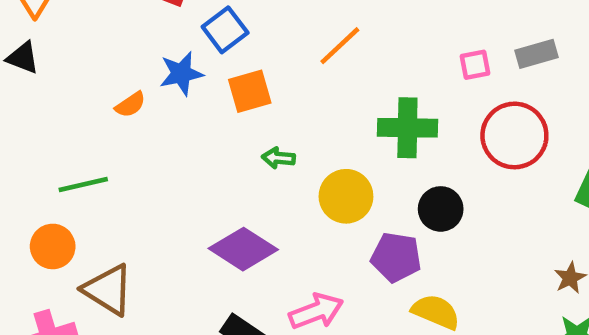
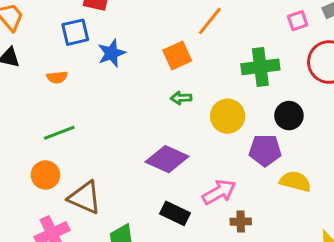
blue square: (225, 30) -> (75, 32), moved, turned 32
orange square: (250, 91) -> (177, 56), moved
orange semicircle: (130, 105) -> (57, 77), moved, turned 36

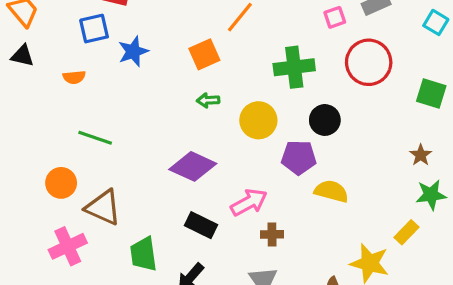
green line: (59, 133) -> (95, 138), moved, turned 40

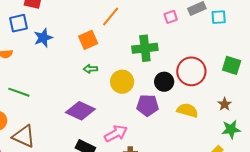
cyan square: (436, 22) -> (219, 17), moved, turned -35
red circle: (369, 62) -> (191, 71), moved
yellow semicircle: (331, 191) -> (187, 110), moved

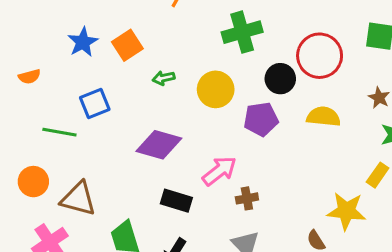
blue square: (18, 23) -> (95, 103), moved
orange square: (88, 40) -> (127, 45), moved

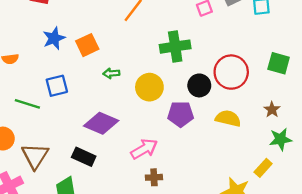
brown cross: (247, 198) -> (154, 177), moved
brown triangle: (78, 199) -> (35, 156), turned 40
black rectangle: (176, 201) -> (84, 157), moved

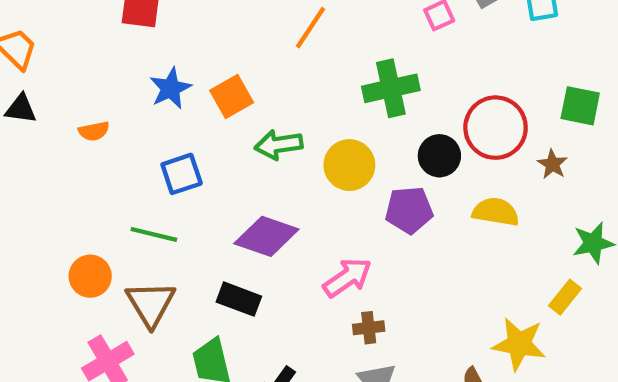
green arrow: (111, 73) -> (279, 145), size x1.5
green line: (27, 104) -> (154, 234), moved
brown star: (272, 110) -> (552, 164), moved

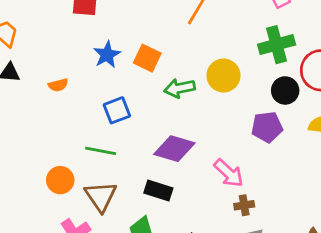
green cross: (391, 88) -> (277, 45), moved
orange square: (232, 97) -> (147, 58), turned -32
yellow circle: (349, 165) -> (223, 76), moved
pink arrow: (347, 278) -> (229, 173), turned 80

